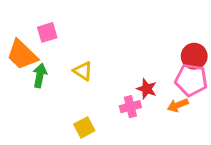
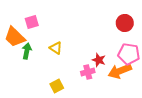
red circle: (194, 56) -> (125, 23), moved
orange arrow: (178, 105) -> (120, 71), size x1.6

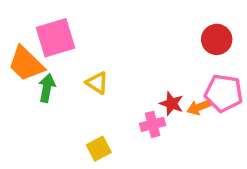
pink square: (32, 22) -> (55, 38), size x1.6
orange arrow: (120, 71) -> (199, 107), moved, size x0.6

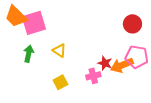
orange trapezoid: (26, 64) -> (16, 17), moved
orange arrow: (199, 107) -> (122, 65), size x1.5
yellow square: (99, 149) -> (60, 82), moved

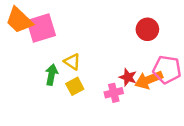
red circle: (132, 24) -> (147, 29), moved
green arrow: (29, 54) -> (52, 75), moved
yellow square: (60, 82) -> (75, 86), moved

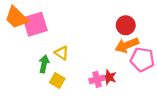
red star: (128, 77) -> (109, 77), moved
orange arrow: (149, 80) -> (127, 45), moved
yellow square: (75, 86) -> (57, 80), moved, turned -32

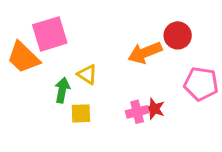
orange trapezoid: (16, 18) -> (23, 57), moved
orange arrow: (127, 45) -> (145, 53), moved
yellow square: (57, 80) -> (81, 113), turned -32

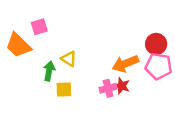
pink square: (50, 34) -> (39, 27), size x0.6
red circle: (178, 35) -> (156, 44), moved
orange arrow: (145, 53) -> (125, 64), moved

